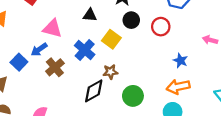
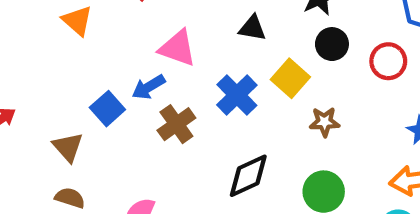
brown star: (110, 72) -> (324, 122), moved

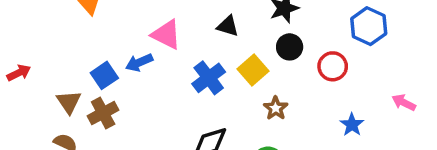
brown star: (324, 122) -> (276, 108), turned 30
brown cross: (176, 124) -> (103, 113), moved

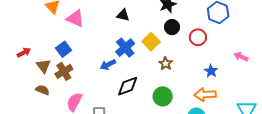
black triangle: (228, 26) -> (123, 15), moved
pink triangle: (166, 34) -> (75, 18), moved
blue arrow: (139, 62) -> (108, 65), moved
red arrow: (19, 73) -> (24, 52), moved

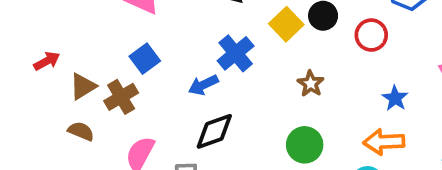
yellow square: (151, 42) -> (286, 24), moved
blue square: (64, 49) -> (145, 59), moved
brown triangle: (43, 66) -> (83, 86), turned 35
black diamond: (128, 86) -> (214, 131), moved

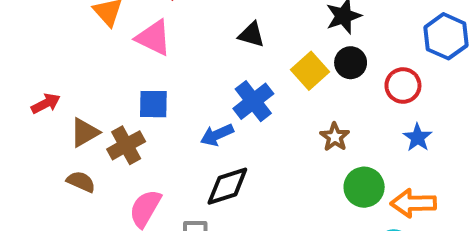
blue square: (145, 59) -> (153, 104), turned 36
blue star: (395, 98) -> (418, 138), moved
green circle: (305, 145) -> (364, 187), moved

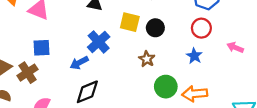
black circle: (351, 63) -> (155, 28), moved
yellow square: (310, 71) -> (130, 22), turned -30
red circle: (403, 86) -> (201, 28), moved

